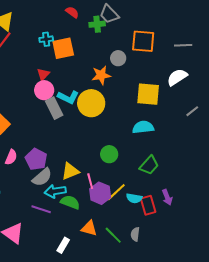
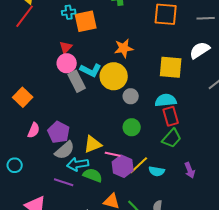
gray circle: (118, 58) -> (131, 96), moved
pink line: (90, 181) -> (113, 154), turned -63
red rectangle: (148, 205) -> (171, 116), moved

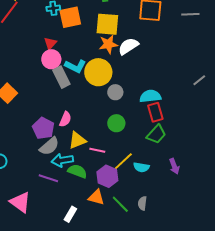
white semicircle: (200, 50) -> (128, 46), moved
yellow square: (171, 67) -> (107, 24), moved
pink semicircle: (34, 130) -> (65, 119), moved
purple hexagon: (123, 166) -> (107, 176), moved

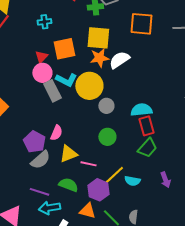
orange square: (70, 17) -> (64, 49), moved
cyan arrow: (62, 160) -> (49, 208), moved

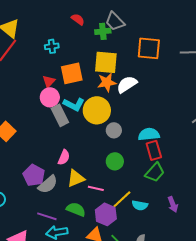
purple pentagon: (34, 142) -> (34, 175), moved

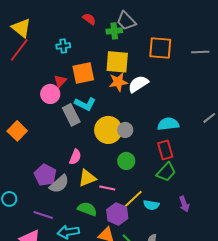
pink circle: (50, 97) -> (50, 94), moved
yellow circle: (97, 110) -> (108, 130), moved
cyan semicircle: (149, 134) -> (168, 124), moved
purple line: (47, 216) -> (43, 215), moved

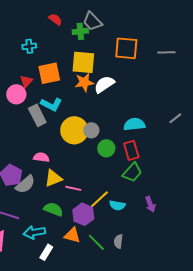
pink semicircle: (75, 157) -> (41, 157), turned -105
green circle: (126, 161) -> (106, 148), moved

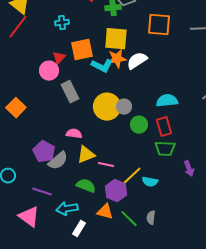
cyan L-shape: (51, 104) -> (102, 66), moved
green trapezoid: (132, 172) -> (165, 149), turned 50
purple arrow: (150, 204) -> (189, 169), moved

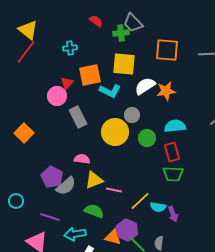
orange star: (117, 59) -> (166, 91), moved
gray circle: (124, 107) -> (132, 115), moved
green circle: (139, 125) -> (147, 138), moved
purple arrow: (189, 169) -> (173, 214), moved
purple hexagon: (116, 191) -> (127, 230), moved

